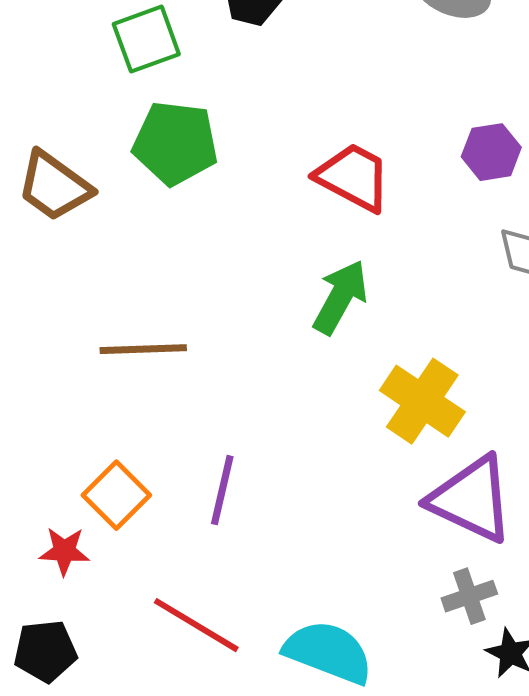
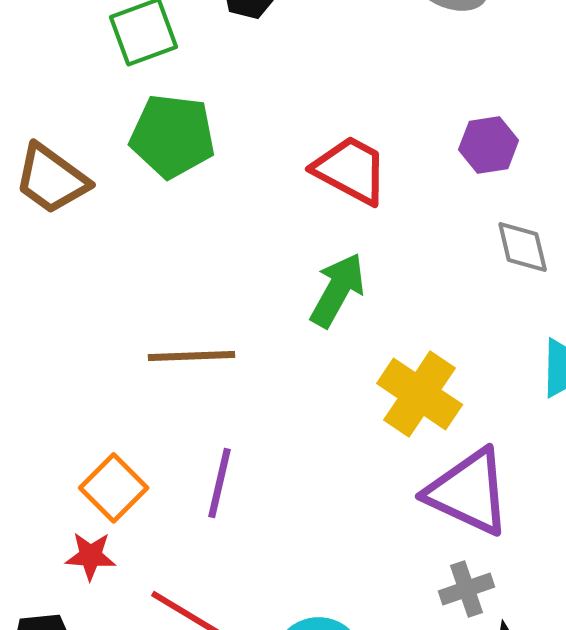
brown line: (143, 349) -> (192, 356), moved
red star: (64, 551) -> (91, 556), moved

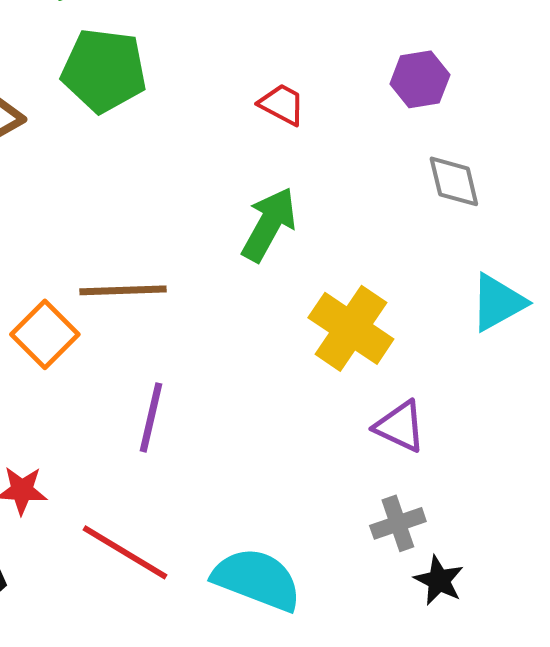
red trapezoid: (351, 170) -> (282, 104), size x0.6
orange square: (114, 488) -> (45, 334), moved
purple triangle: (469, 492) -> (400, 426), size x0.6

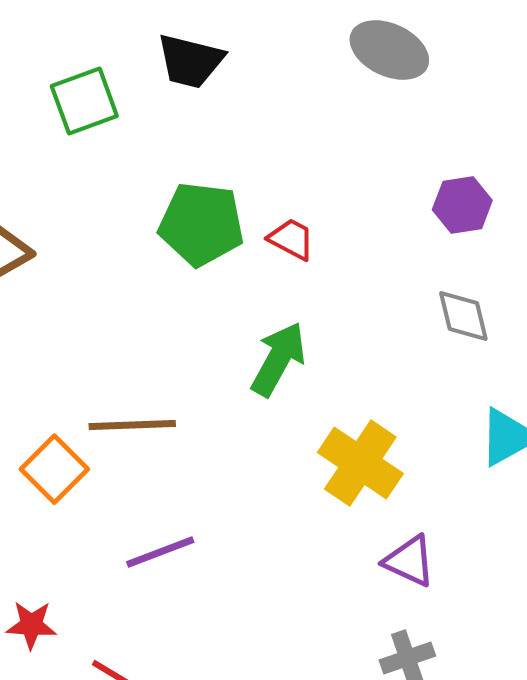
green pentagon: (104, 70) -> (201, 224), moved
purple hexagon: (420, 79) -> (462, 205), moved
purple line: (151, 417) -> (160, 552), turned 56

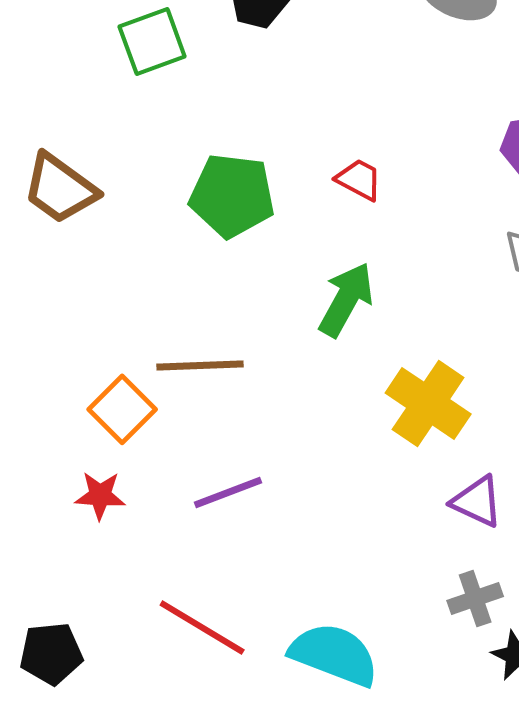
green pentagon: (201, 224) -> (232, 195), moved
red star: (31, 625) -> (100, 495), moved

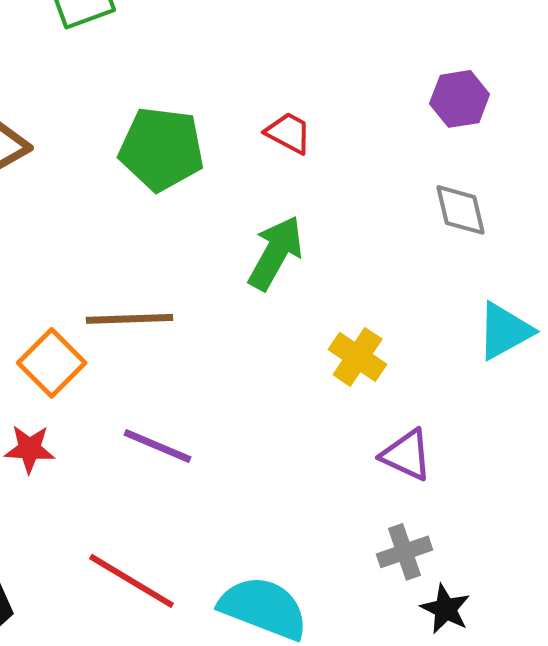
yellow cross: (428, 403) -> (358, 357), size x0.7
purple line: (228, 492) -> (158, 446), turned 44

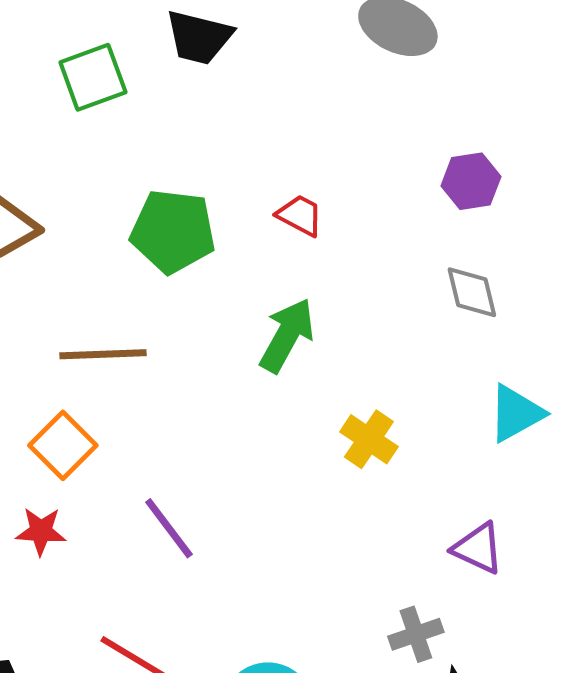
brown line: (130, 319) -> (103, 354), moved
purple line: (158, 446) -> (169, 528), turned 30
purple triangle: (407, 455) -> (478, 548), moved

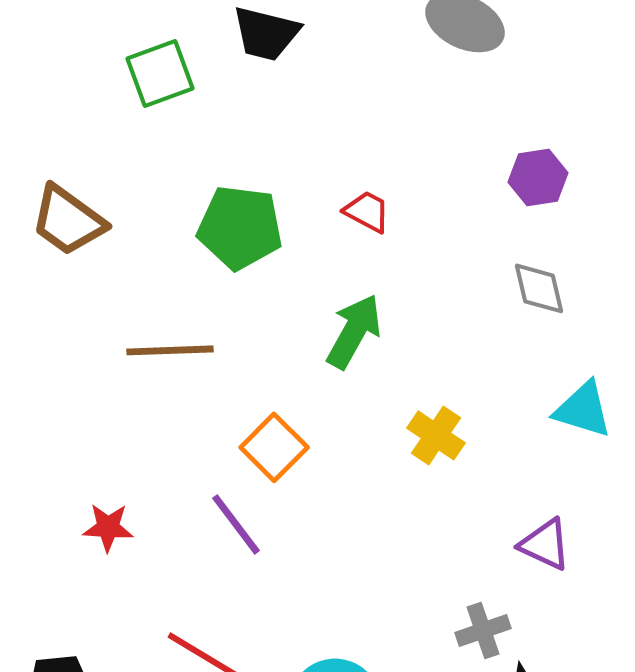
cyan triangle: (516, 413) -> (583, 409), turned 46
orange square: (63, 445) -> (274, 447), moved

